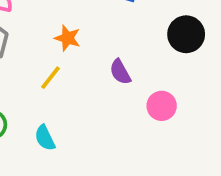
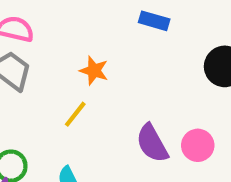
purple semicircle: (120, 72) -> (152, 143), moved, size x1.4

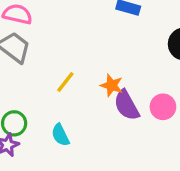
orange star: (94, 71) -> (112, 85), moved

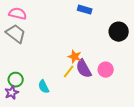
yellow line: (65, 82) -> (69, 72), moved

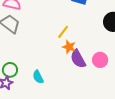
yellow line: (69, 72) -> (63, 32), moved

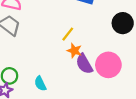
pink circle: (100, 60) -> (108, 65), size x1.5

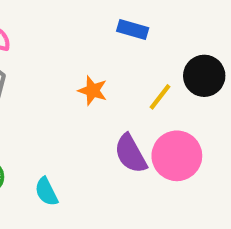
yellow line: (68, 34) -> (160, 97), moved
orange star: (74, 51) -> (93, 91), moved

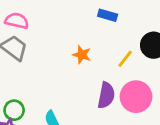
purple semicircle: (131, 154) -> (106, 95), turned -140

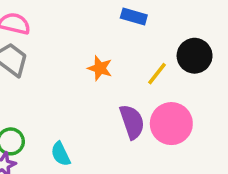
purple semicircle: (106, 95) -> (132, 122), turned -30

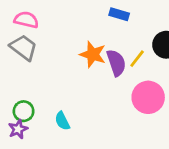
orange star: (100, 68) -> (93, 54), size x1.4
purple semicircle: (132, 122) -> (116, 63), moved

